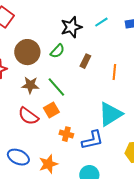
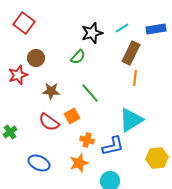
brown circle: (27, 52) -> (36, 58), moved, size x0.7
brown rectangle: (85, 61) -> (131, 53), moved, size x1.6
green line: (56, 87) -> (90, 93), moved
orange star: (48, 164) -> (79, 163), moved

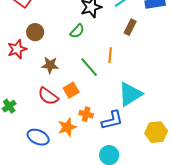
brown rectangle: (131, 53) -> (130, 27), size x0.7
orange line: (135, 78) -> (110, 55), moved
orange star: (79, 163) -> (67, 127), moved

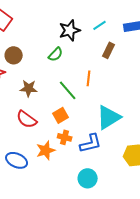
orange square: (71, 90) -> (61, 115), moved

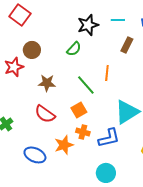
cyan line: (100, 25) -> (118, 20), turned 32

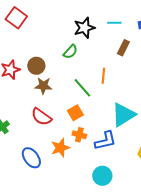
brown circle: (32, 50) -> (36, 66), moved
blue ellipse: (35, 155) -> (31, 158), turned 30

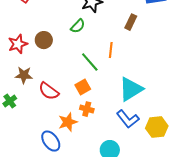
brown star: (43, 86) -> (24, 75), moved
blue L-shape: (105, 141) -> (128, 119), moved, turned 65
blue ellipse: (31, 158) -> (51, 141), moved

